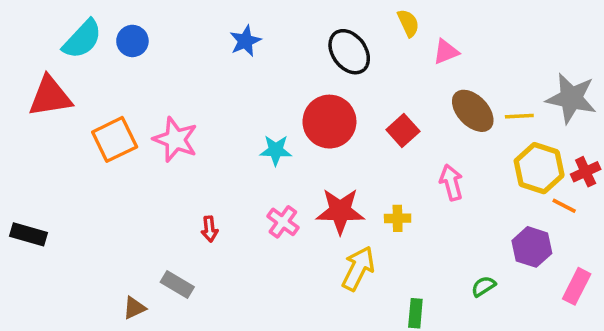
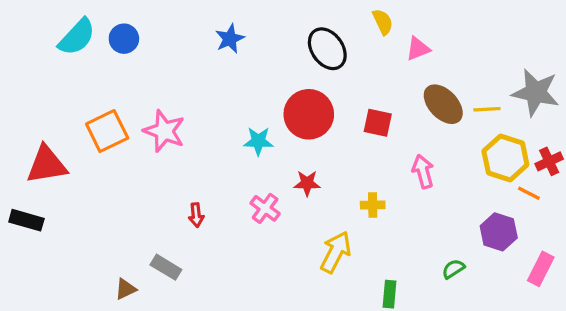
red triangle: (50, 96) -> (47, 165), moved
red square: (403, 131) -> (378, 123), turned -36
red star: (340, 211) -> (307, 183), moved, size x0.6

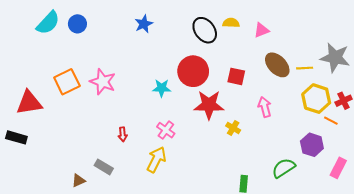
yellow semicircle: (383, 22) -> (231, 23), moved, turned -63
red star: (307, 183) -> (209, 105), moved, size x1.8
yellow cross: (373, 205) -> (233, 128), turned 32
yellow arrow: (336, 252) -> (156, 160), moved
green semicircle: (453, 269) -> (284, 168), size x1.6

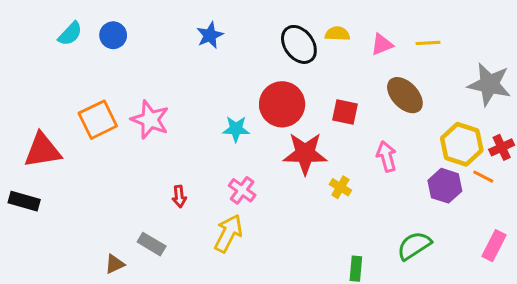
cyan semicircle: (48, 23) -> (70, 34), size x0.7
yellow line: (305, 68) -> (428, 43), moved
purple hexagon: (312, 145) -> (445, 186), moved

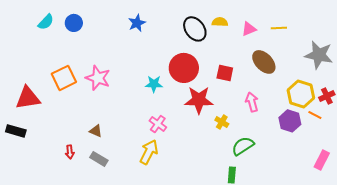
red arrow: (179, 196) -> (70, 152), moved
green semicircle: (414, 246) -> (243, 146), moved
brown triangle: (115, 264) -> (96, 131), moved, turned 48

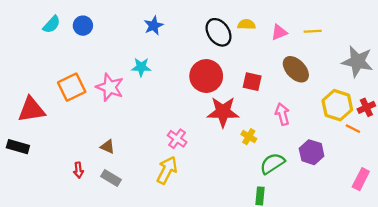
cyan star: (154, 84) -> (141, 67), moved
purple hexagon: (290, 121) -> (312, 152), moved

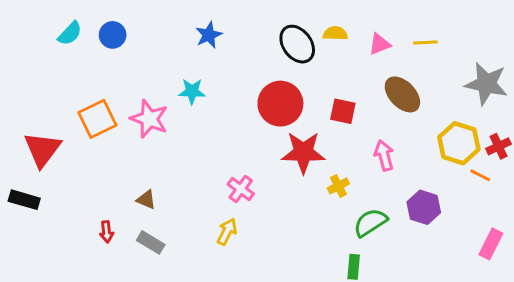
red triangle: (31, 110) -> (42, 149), turned -44
yellow cross: (249, 137) -> (338, 186), turned 32
yellow arrow: (167, 170) -> (227, 232), size x0.7

